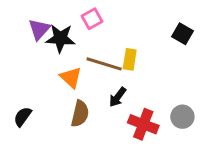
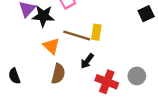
black square: (182, 34) -> (146, 14), moved, turned 35
black semicircle: (23, 117) -> (14, 76), turned -56

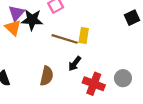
orange triangle: (51, 46) -> (13, 28), moved

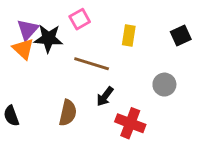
yellow rectangle: (84, 36) -> (129, 35), moved
gray circle: (123, 78) -> (164, 85), moved

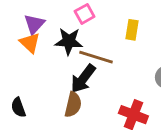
black star: (48, 38) -> (69, 41), moved
black arrow: (105, 96) -> (83, 79), moved, size x1.5

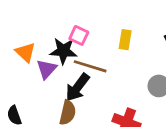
pink square: (85, 14) -> (79, 35), moved, turned -36
purple triangle: (34, 24) -> (47, 69), moved

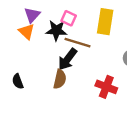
yellow rectangle: (125, 40) -> (105, 22), size x1.6
purple triangle: (47, 69) -> (32, 15), moved

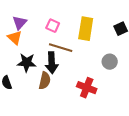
black star: (56, 30) -> (27, 63), moved
black arrow: (68, 59) -> (52, 63), turned -40

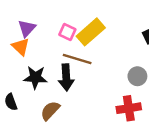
yellow rectangle: (86, 29) -> (91, 32), moved, turned 40
brown semicircle: (45, 81) -> (50, 111), moved, turned -150
red cross: (87, 88) -> (129, 108), moved, turned -30

